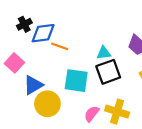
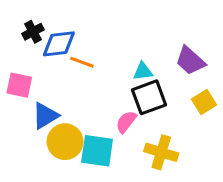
pink square: (14, 63) -> (19, 85), turned -30
cyan square: (76, 81) -> (97, 151), moved
pink semicircle: (92, 114) -> (126, 122), moved

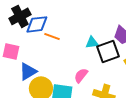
black cross: (33, 32) -> (20, 16), size x1.5
black square: (149, 97) -> (108, 51), moved

